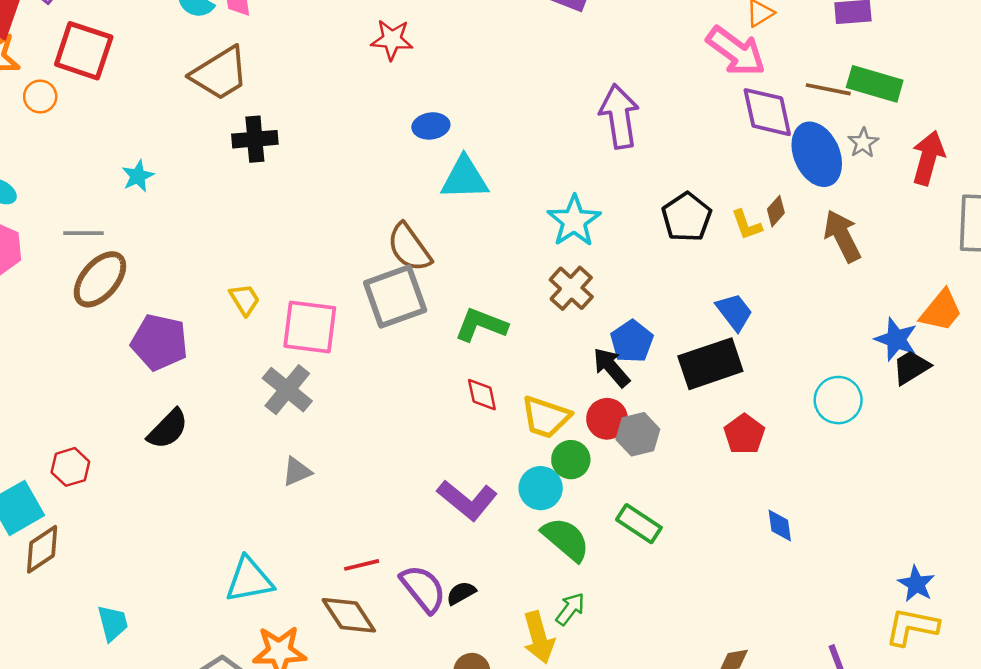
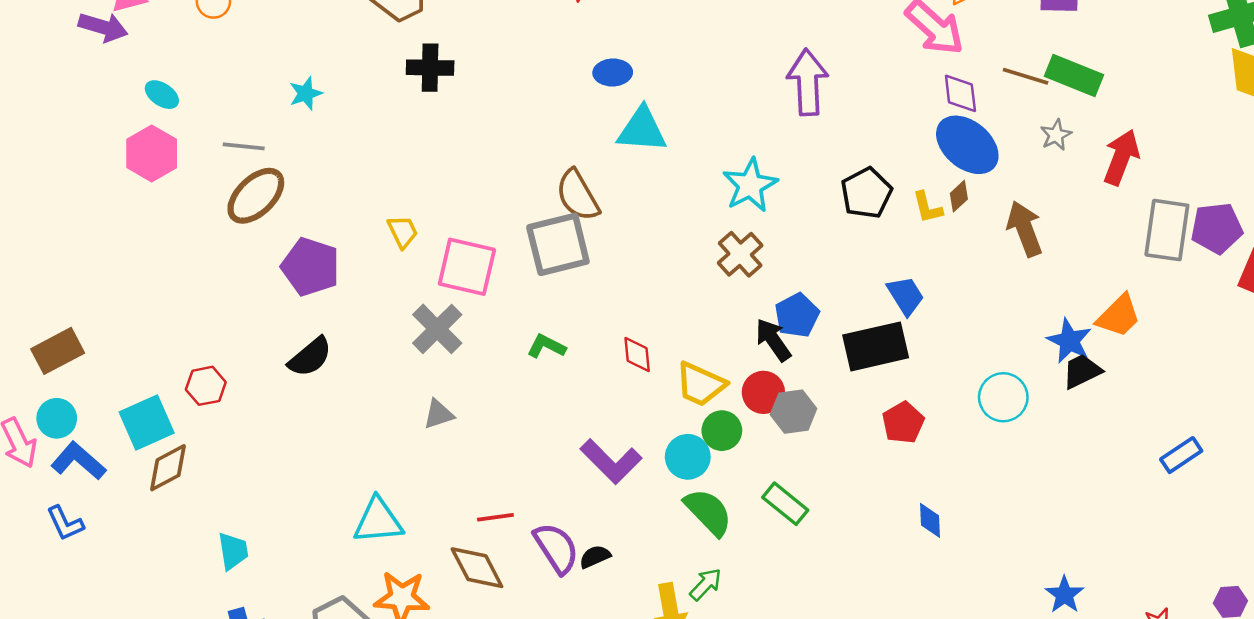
purple diamond: (767, 112) -> (960, 93), size x0.7
blue ellipse: (817, 154) -> (967, 145), moved, turned -32
green L-shape: (481, 325) -> (546, 346), moved, size x0.7

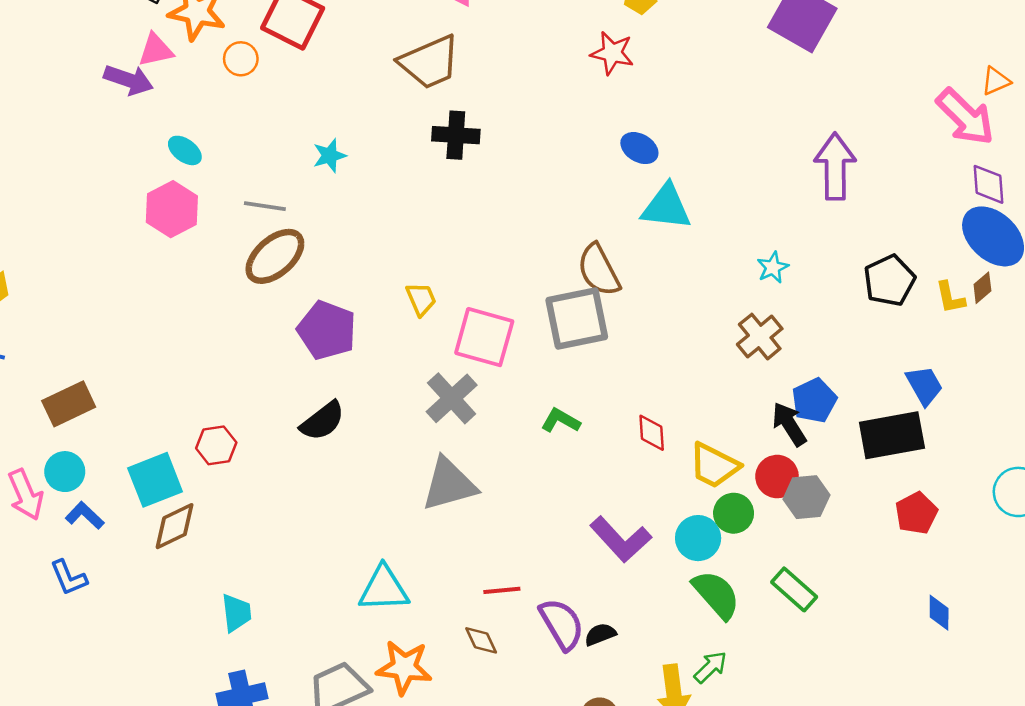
blue ellipse: (613, 72) -> (639, 148), turned 30
cyan star: (750, 185) -> (773, 267), size x0.6
gray triangle: (439, 414) -> (449, 484), size x1.8
blue L-shape: (78, 461) -> (85, 515), size x0.7
brown diamond: (477, 568) -> (481, 640), size x0.6

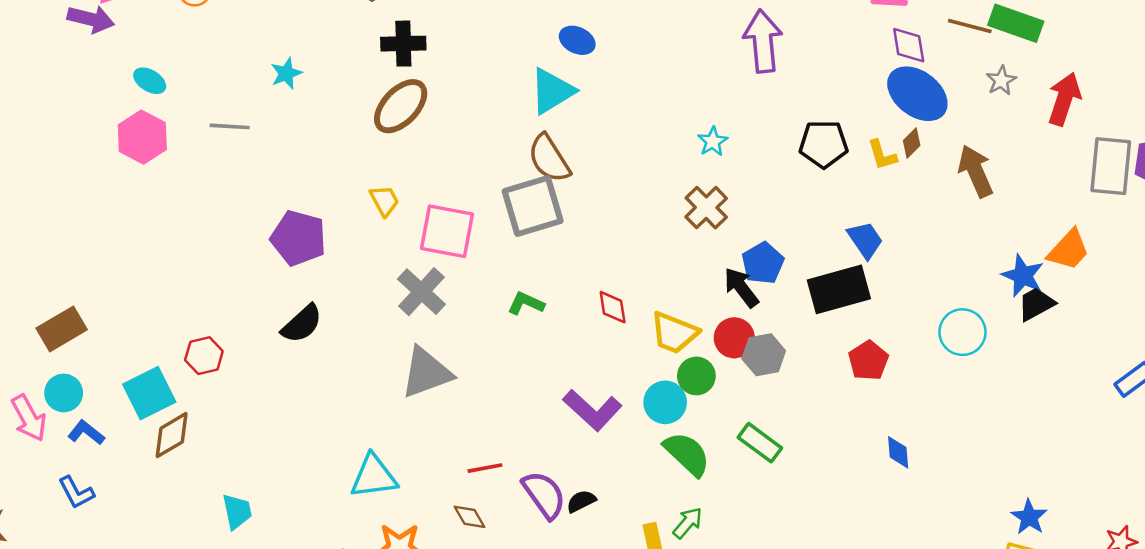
cyan triangle: (666, 207) -> (552, 91), moved, turned -33
brown ellipse: (275, 256) -> (401, 106), moved
black pentagon: (889, 280) -> (824, 144), turned 30

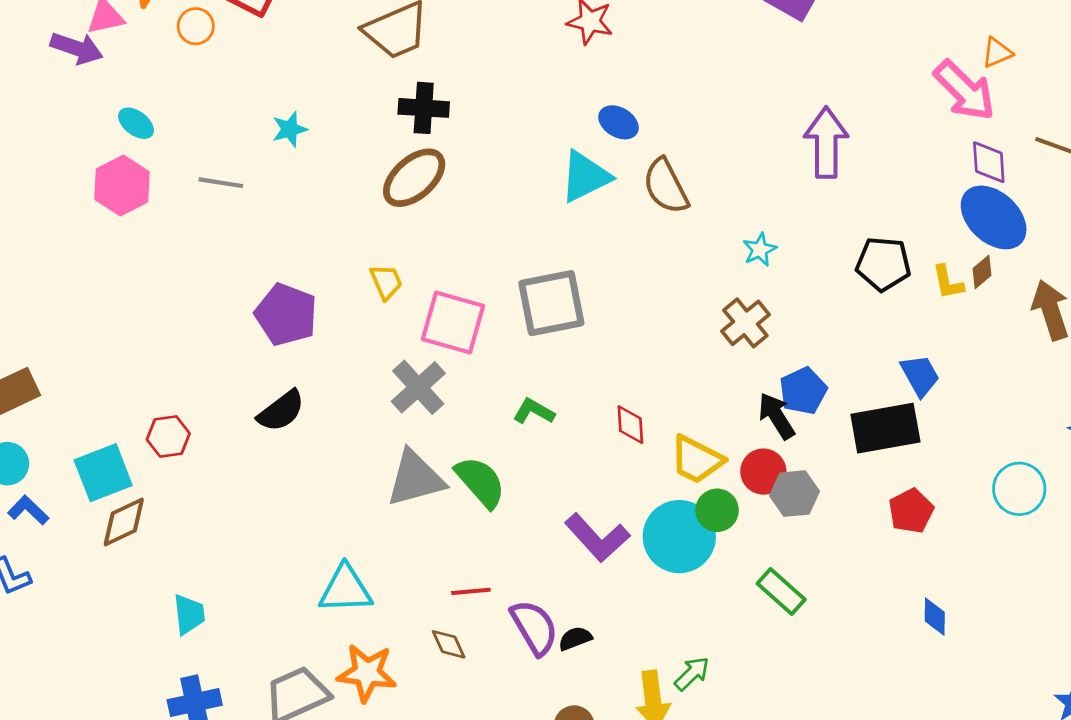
brown semicircle: (549, 158) -> (666, 186), moved
cyan circle: (665, 402) -> (679, 537), size x1.5
green semicircle: (687, 454) -> (480, 482), moved

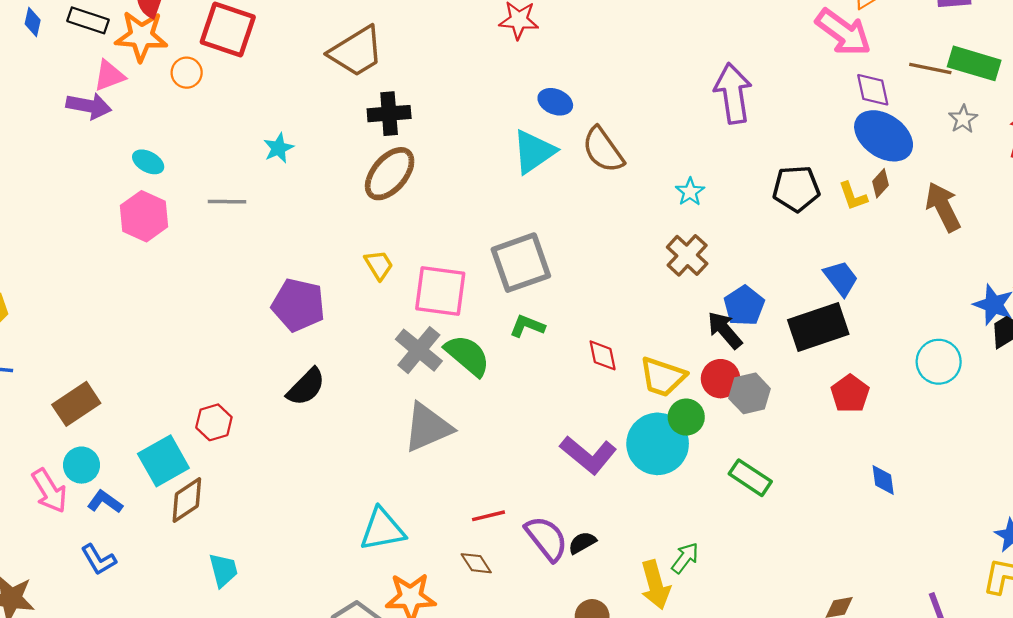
green L-shape: (534, 411) -> (527, 326), moved
green semicircle: (480, 482) -> (467, 355), moved
cyan trapezoid: (189, 614) -> (223, 570), moved

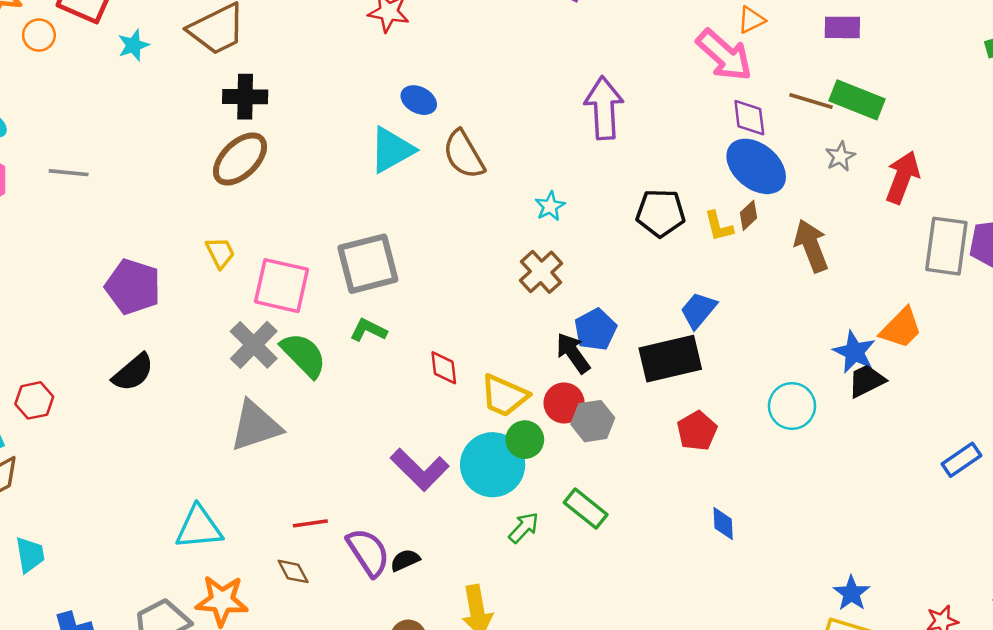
cyan star: (279, 148) -> (133, 45), moved
blue trapezoid: (841, 278) -> (698, 310), turned -108
green arrow: (685, 558) -> (524, 528), moved

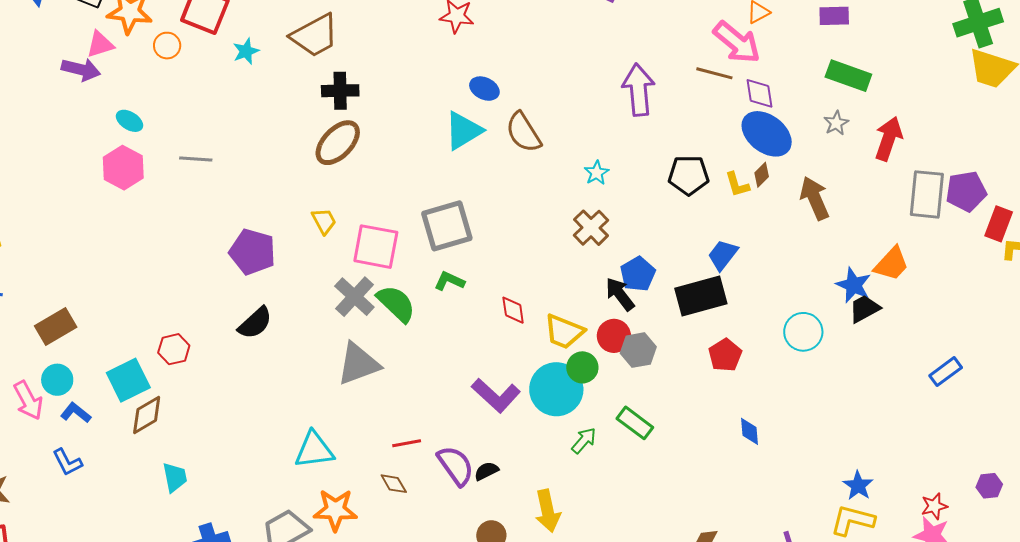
brown line: (811, 101) -> (714, 73), moved

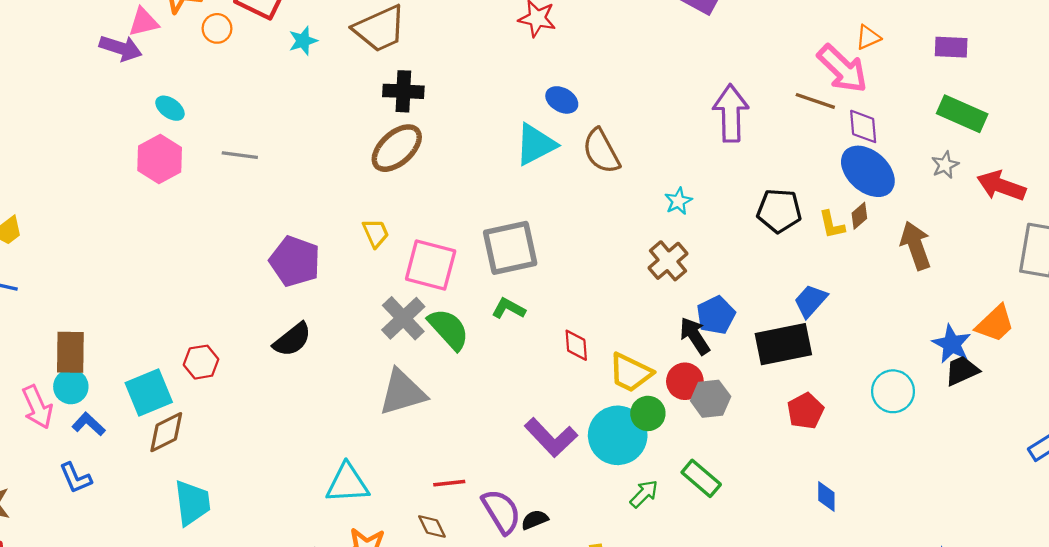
red arrow: (889, 139) -> (1001, 186), turned -93
brown rectangle: (56, 327) -> (70, 352), moved, turned -63
cyan trapezoid: (175, 477) -> (192, 503), size x1.4

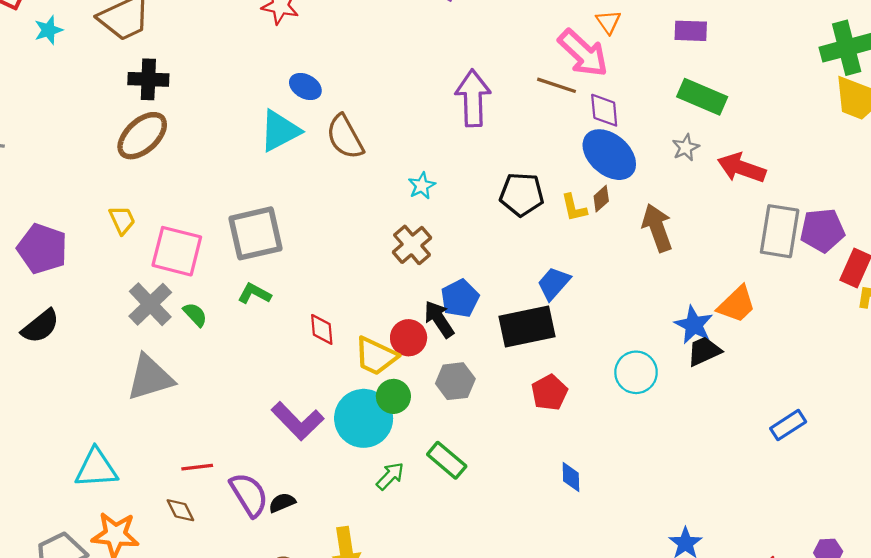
orange triangle: (868, 37) -> (608, 22), turned -40
green semicircle: (449, 329) -> (195, 315), size x0.6
red circle: (685, 381) -> (409, 338), moved

